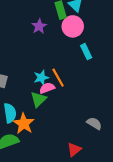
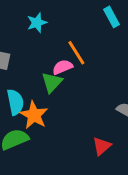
cyan star: (41, 78) -> (37, 23), moved

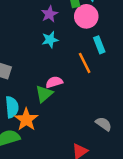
cyan star: (37, 23) -> (50, 40), moved
orange line: (76, 53) -> (85, 63), moved

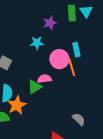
pink circle: (86, 16) -> (59, 59), moved
cyan star: (50, 40) -> (37, 43), moved
cyan rectangle: (99, 45) -> (76, 50), moved

